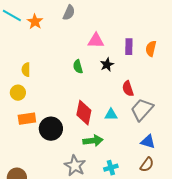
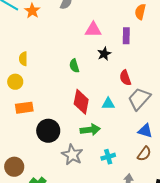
orange semicircle: (151, 49) -> (140, 12), moved
green semicircle: (78, 67) -> (74, 66), moved
black circle: (51, 129) -> (48, 131), moved

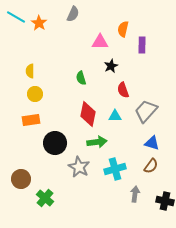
orange semicircle: (140, 12) -> (123, 29), moved
purple rectangle: (126, 36) -> (142, 45), moved
red semicircle: (125, 78) -> (123, 90), moved
yellow circle: (15, 82) -> (35, 94), moved
cyan cross: (108, 157) -> (115, 169), size x1.5

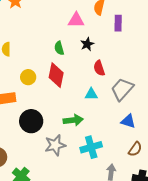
green semicircle: (81, 78) -> (59, 48), moved
yellow circle: (35, 94) -> (28, 77), moved
red diamond: (88, 114) -> (56, 75), moved
brown semicircle: (151, 166) -> (135, 149), moved
gray star: (79, 167) -> (55, 145), turned 30

